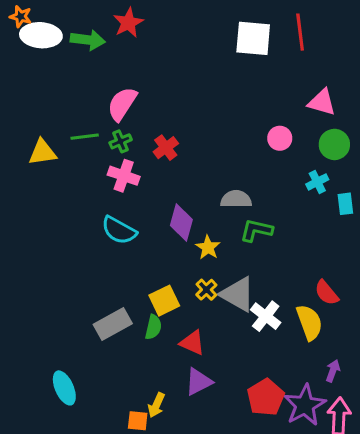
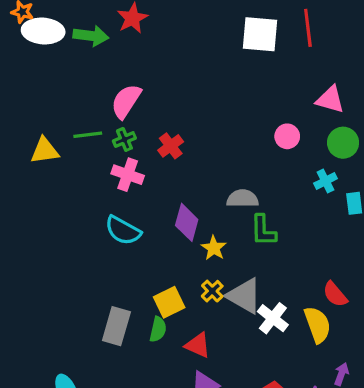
green L-shape: (256, 230) -> (263, 230), turned -104
gray rectangle: (113, 324) -> (116, 326), turned -45

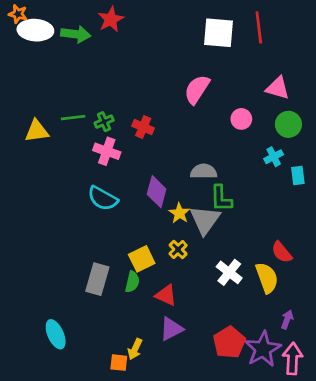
pink semicircle: (126, 101) -> (197, 89), moved
red cross: (171, 146) -> (143, 127), turned -30
gray triangle: (244, 296) -> (205, 220), moved, turned 36

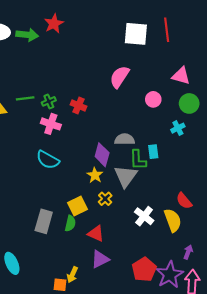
cyan rectangle: (298, 175) -> (153, 152), moved
purple diamond: (157, 192) -> (102, 155), moved
yellow star: (179, 213) -> (95, 175), moved

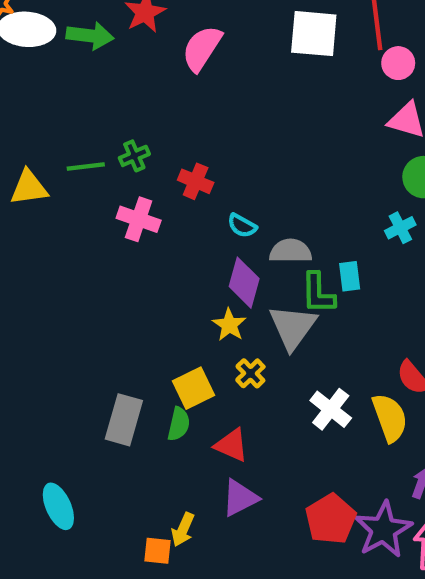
pink semicircle: (119, 77) -> (202, 48), moved
pink circle: (153, 99) -> (398, 63), moved
green cross: (49, 101) -> (134, 156), moved
cyan semicircle: (48, 160) -> (242, 226), moved, size x0.6

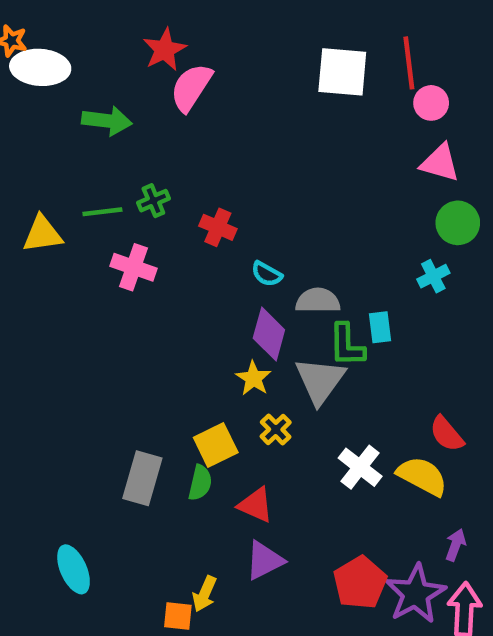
green arrow: (90, 36) -> (107, 121), moved
pink semicircle: (202, 48) -> (191, 87), moved
pink cross: (139, 219) -> (133, 267), moved
yellow semicircle: (390, 418) -> (422, 476), turned -42

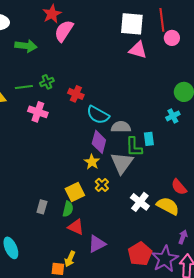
pink triangle: (440, 163) -> (138, 50), moved
cyan semicircle: (267, 274) -> (98, 115), size x1.6
gray rectangle: (142, 478) -> (42, 207), size x0.6
red triangle: (256, 505) -> (76, 227), moved

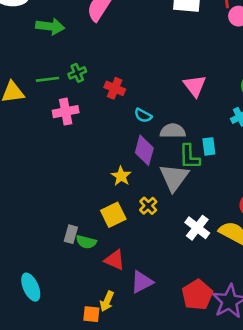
pink triangle: (138, 50) -> (195, 86), moved, turned 36
pink cross: (38, 112) -> (66, 112), turned -30
cyan semicircle: (98, 115) -> (143, 115), size x0.6
yellow star: (92, 162) -> (121, 176), moved
green semicircle: (68, 209) -> (86, 242), moved, turned 91

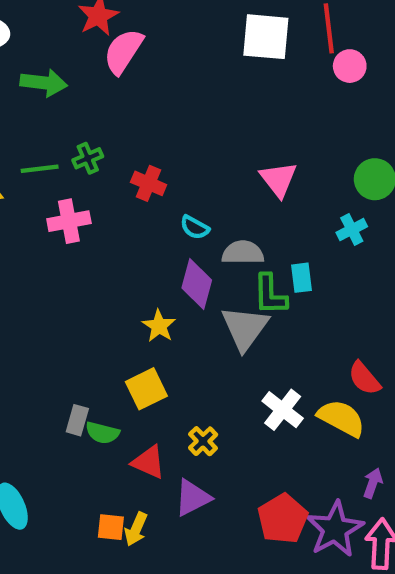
yellow cross: (148, 206) -> (203, 441), moved
orange square: (91, 314) -> (111, 527), moved

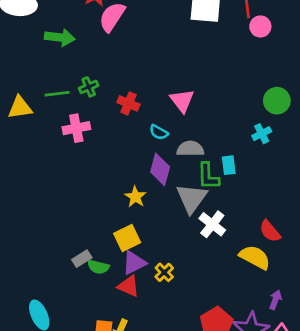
pink triangle: (278, 179) -> (182, 101), moved
white cross: (283, 410) -> (212, 224), moved
gray rectangle: (77, 420) -> (82, 259), turned 42
purple triangle: (193, 498) -> (134, 263), moved

